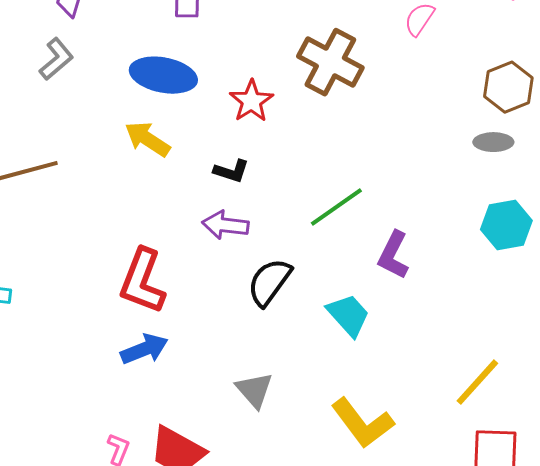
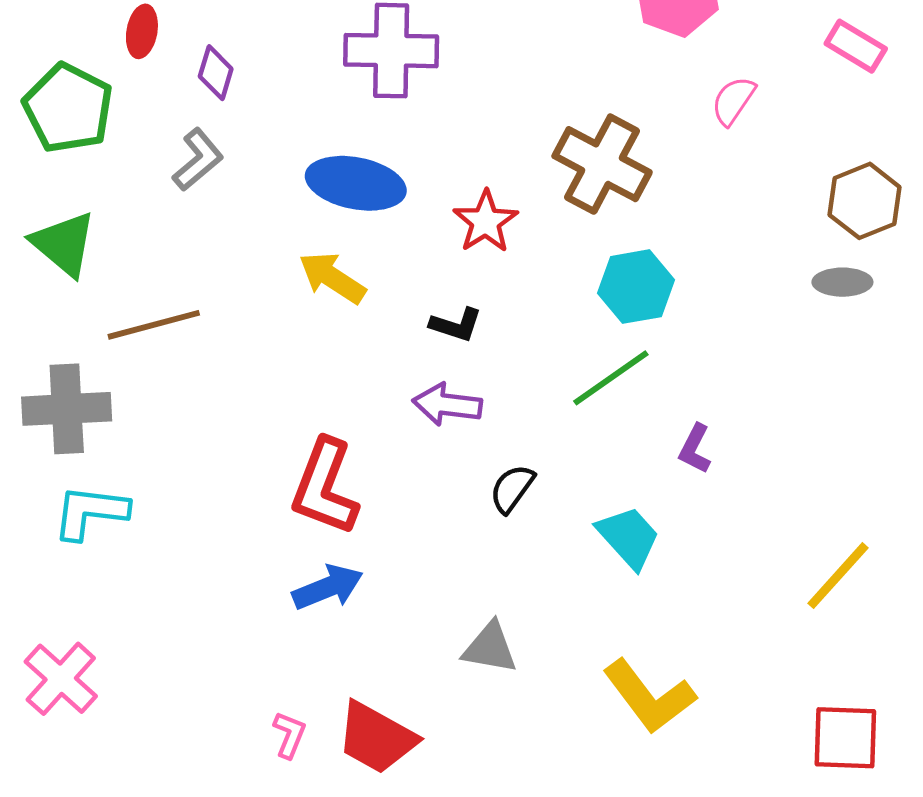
cyan hexagon: (506, 225) -> (636, 287), moved
purple L-shape: (393, 255) -> (695, 449), size x0.7
black semicircle: (269, 282) -> (512, 489), size x0.7
yellow line: (477, 382) -> (838, 576), moved
gray triangle: (254, 390) -> (490, 648), turned -39

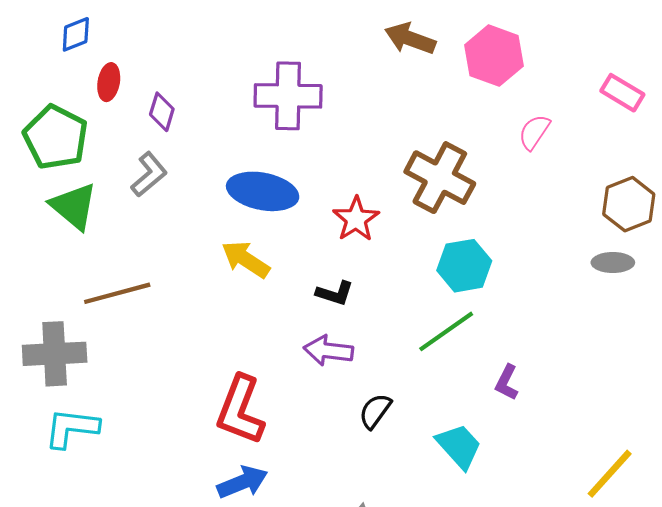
green triangle: (64, 244) -> (74, 206), moved

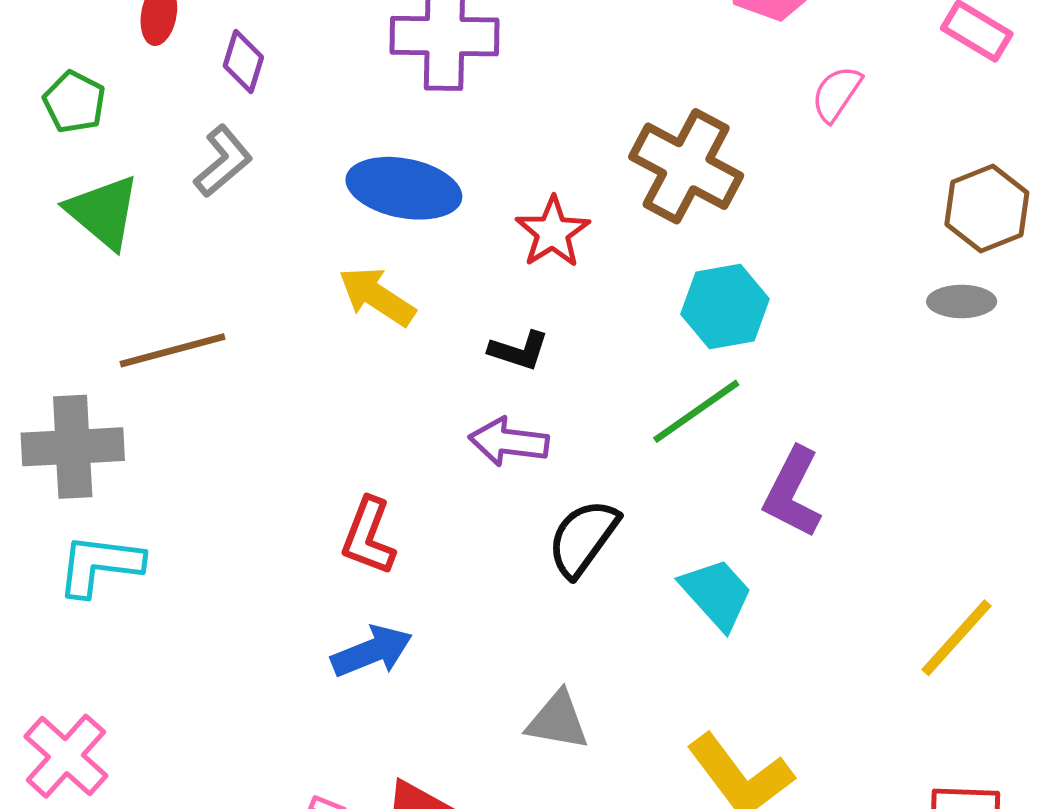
green pentagon: (56, 137) -> (74, 102), size x0.6
purple L-shape: (507, 382) -> (793, 492), size x1.6
red L-shape: (240, 410) -> (368, 536), size x0.7
black semicircle: (375, 411) -> (583, 538), size x1.4

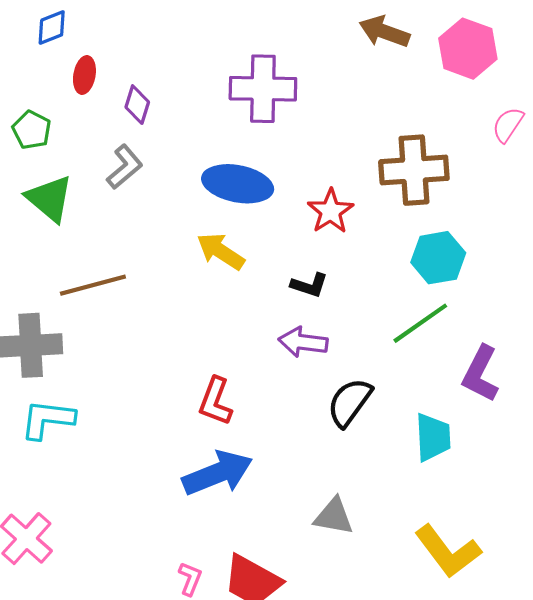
brown cross: (686, 166) -> (414, 170), turned -32
cyan trapezoid: (717, 594) -> (433, 437), turned 39
blue arrow: (372, 651) -> (218, 473), size x1.4

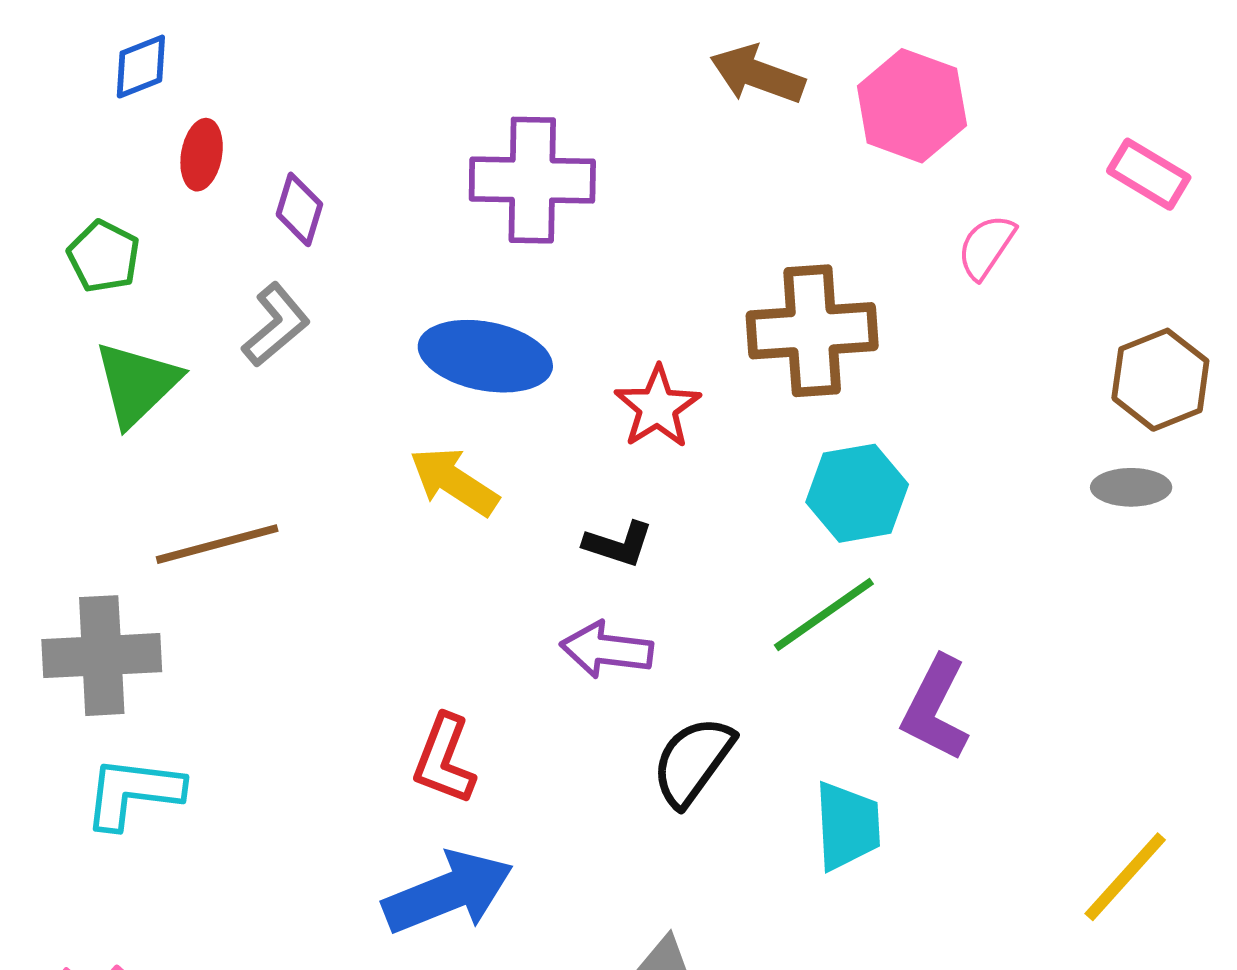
green triangle: (50, 199) -> (137, 384), turned 36

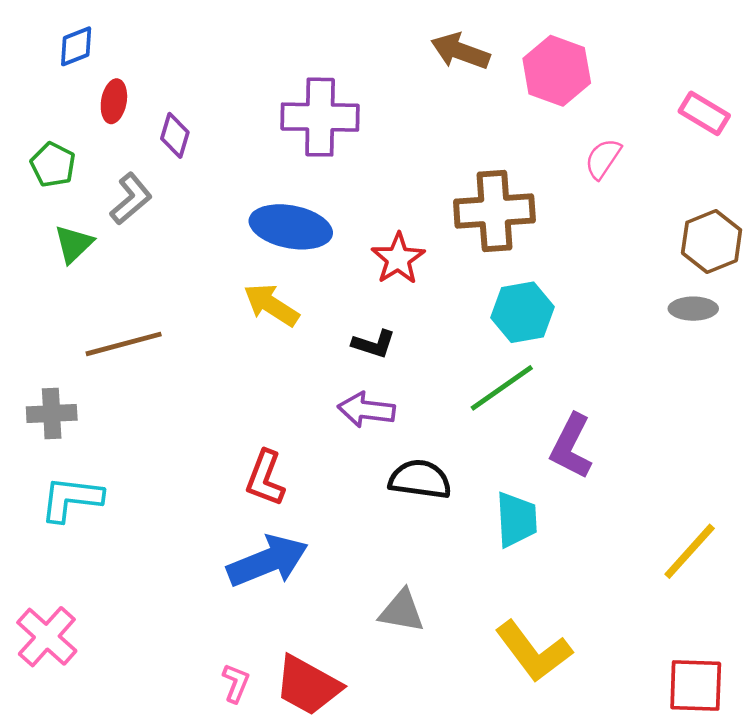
gray L-shape: (276, 325) -> (131, 199), moved
green triangle: (137, 384) -> (74, 244), size x0.7
gray cross: (102, 656) -> (52, 413), size x0.7
black semicircle: (693, 761) -> (420, 479), turned 62

